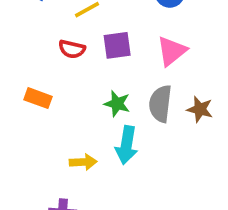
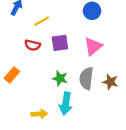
orange rectangle: (38, 98) -> (12, 75), turned -70

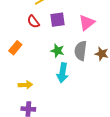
red semicircle: (32, 45) -> (33, 22), turned 40
yellow arrow: (39, 114) -> (25, 85), moved

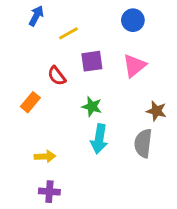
red semicircle: (33, 22) -> (57, 76), moved
gray semicircle: (81, 51) -> (143, 143), moved

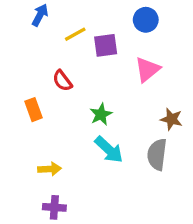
purple square: (92, 61) -> (106, 45), moved
orange rectangle: (30, 102) -> (34, 110), turned -60
green star: (92, 107) -> (101, 114), turned 30
cyan arrow: (99, 139) -> (109, 150), turned -56

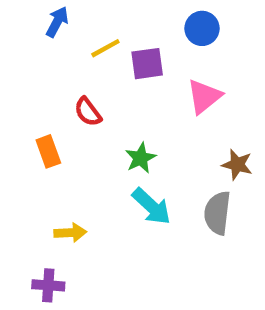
purple cross: (54, 207) -> (48, 285), moved

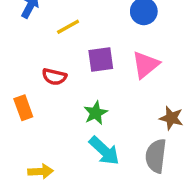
purple square: (147, 64) -> (101, 60), moved
red semicircle: (88, 112) -> (54, 77), turned -40

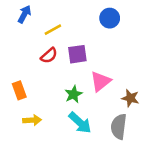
pink triangle: (146, 65) -> (101, 81), moved
red semicircle: (54, 77) -> (49, 56), moved, turned -54
yellow arrow: (41, 171) -> (32, 120), moved

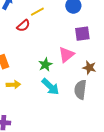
yellow line: (53, 30) -> (37, 12), moved
purple square: (77, 54) -> (82, 34), moved
red semicircle: (49, 56) -> (23, 26), moved

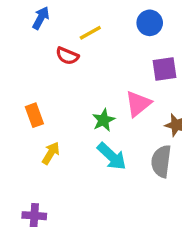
red semicircle: (23, 26) -> (67, 56), turned 64
yellow arrow: (13, 85) -> (51, 153), turned -56

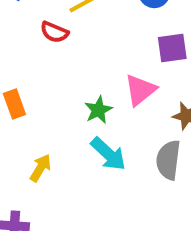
yellow arrow: (51, 153) -> (40, 168), moved

